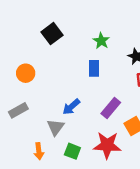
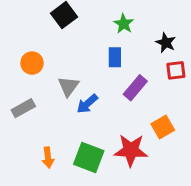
purple rectangle: (111, 108) -> (135, 88), moved
gray triangle: (56, 127) -> (68, 86), moved
green square: (72, 151) -> (89, 158), size x1.5

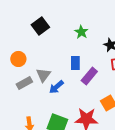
blue rectangle: (115, 57) -> (75, 63), moved
gray rectangle: (23, 108) -> (24, 83), moved

